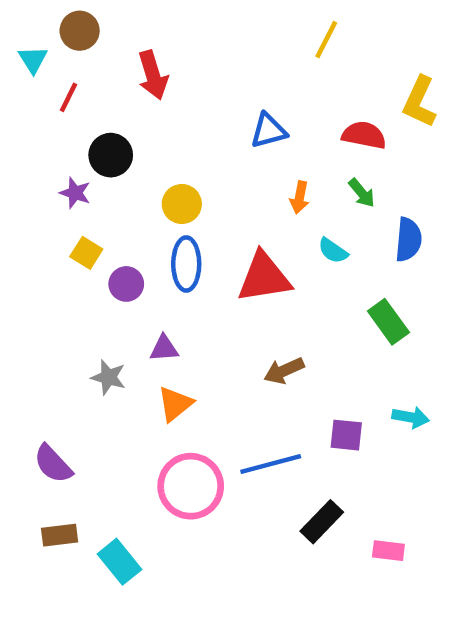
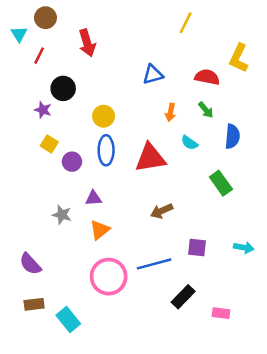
cyan arrow: (411, 417) -> (244, 248), moved

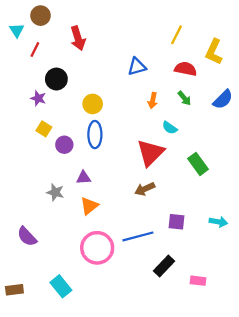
yellow line: (186, 23) -> (176, 35), moved
blue semicircle: (232, 136) -> (223, 99), moved, turned 40
red triangle: (150, 158) -> (150, 153), moved, turned -36
brown rectangle: (34, 304) -> (14, 290), moved

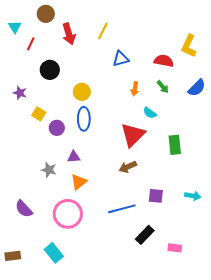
brown circle: (41, 16) -> (46, 14), moved
yellow line: (176, 35) -> (103, 31), moved
purple star: (38, 98) -> (20, 93), moved
green rectangle: (198, 164) -> (175, 145), turned 30
pink circle: (97, 248) -> (68, 214), moved

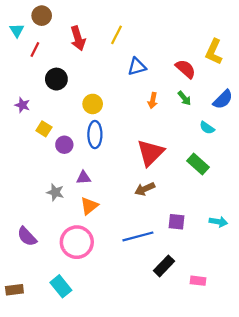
brown circle: (46, 14) -> (42, 16), moved
red semicircle: (164, 61) -> (186, 69), turned 30
cyan semicircle: (150, 113) -> (207, 128), moved
green rectangle: (175, 145) -> (198, 164), turned -42

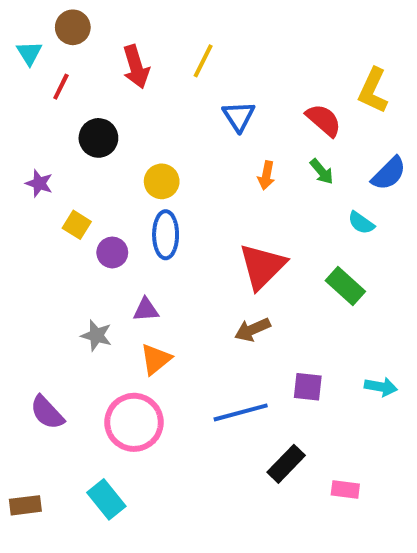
blue triangle: (137, 67) -> (239, 116), turned -48

